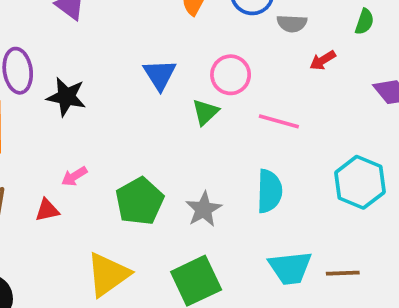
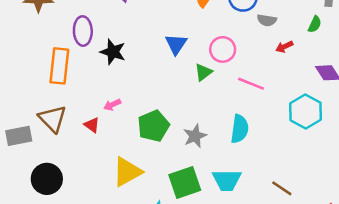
cyan hexagon: (360, 182) -> (306, 111), moved
red triangle: (47, 210) -> (92, 125), turned 42
cyan trapezoid: (290, 268) -> (227, 180), moved
brown line: (343, 273) -> (282, 188), turned 30

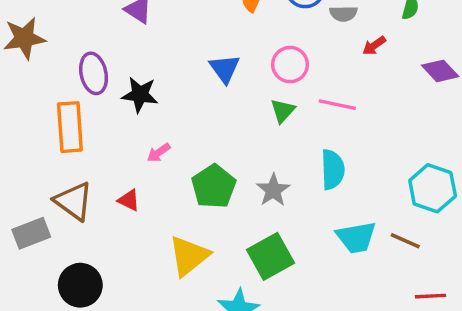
green triangle: (203, 72) -> (283, 111), moved
pink arrow: (112, 105) -> (159, 153), moved
cyan hexagon: (306, 111) -> (433, 188), moved
cyan trapezoid: (227, 180) -> (356, 237), moved

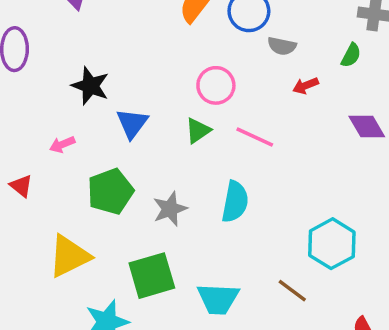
blue triangle: (225, 69) -> (132, 123), moved
black star: (140, 95) -> (90, 86), moved
cyan trapezoid: (356, 237) -> (218, 299), moved

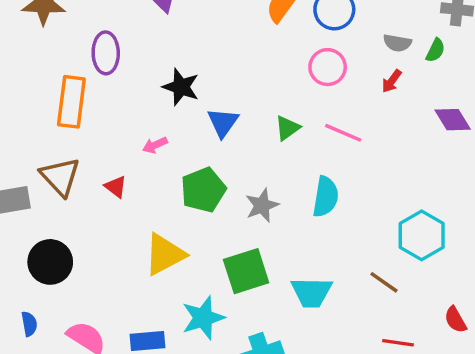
gray semicircle: (282, 46) -> (397, 43), moved
pink circle: (216, 85) -> (328, 67), moved
red arrow: (306, 86) -> (392, 81), turned -30

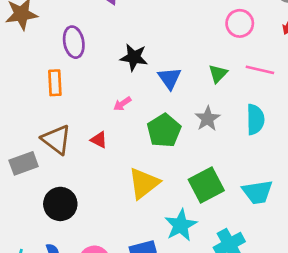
orange rectangle: (71, 102) -> (55, 83), size x0.7
gray star: (262, 205) -> (208, 119), moved

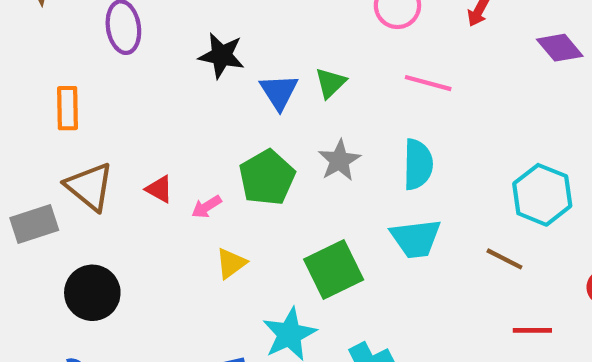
green triangle: (218, 74) -> (330, 83), moved
orange rectangle: (55, 83) -> (67, 108), moved
pink arrow: (122, 104) -> (206, 207), moved
yellow triangle: (144, 183) -> (231, 263), size x0.6
cyan trapezoid: (257, 192) -> (416, 238), moved

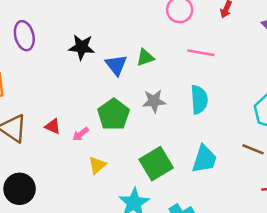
green triangle: (330, 83) -> (145, 57), turned 30
gray star: (339, 160) -> (154, 101), turned 30
cyan trapezoid: (416, 238) -> (204, 159), moved, turned -60

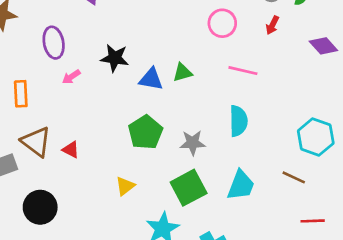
blue triangle: (116, 65) -> (151, 79), turned -45
gray star: (154, 101) -> (193, 143), moved
red triangle: (53, 126) -> (71, 150), moved
pink arrow: (80, 134) -> (71, 77), moved

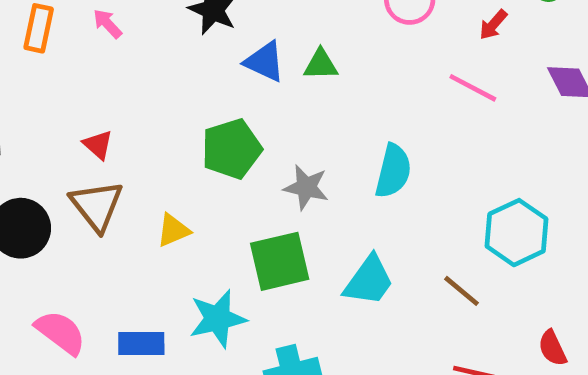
pink line: (243, 71) -> (473, 88), moved
pink arrow: (71, 77) -> (107, 24), moved, turned 66
brown triangle: (36, 142) -> (97, 206), moved

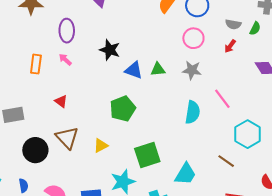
pink line: (473, 88) -> (222, 99), moved, turned 30
red triangle: (98, 145) -> (61, 101), moved
gray star: (306, 187) -> (192, 70), moved
cyan trapezoid: (369, 281) -> (185, 174), moved

